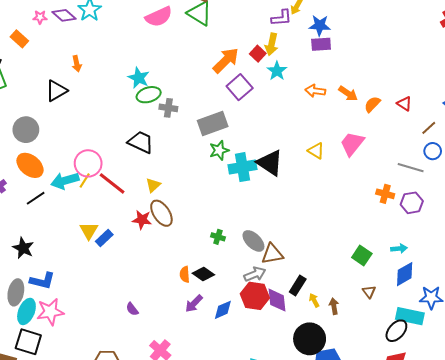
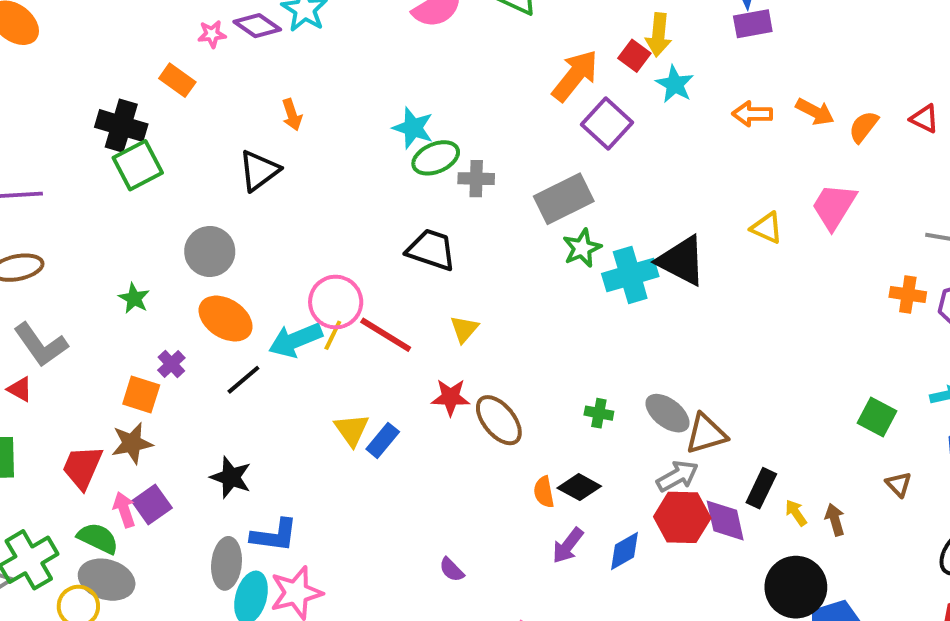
brown ellipse: (161, 213) -> (499, 420), moved

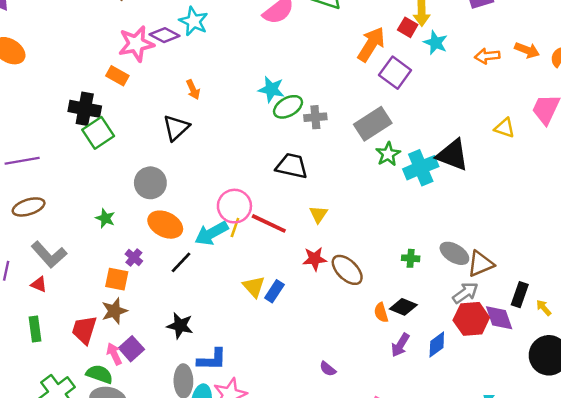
pink star: (212, 34) -> (136, 44), size x2.0

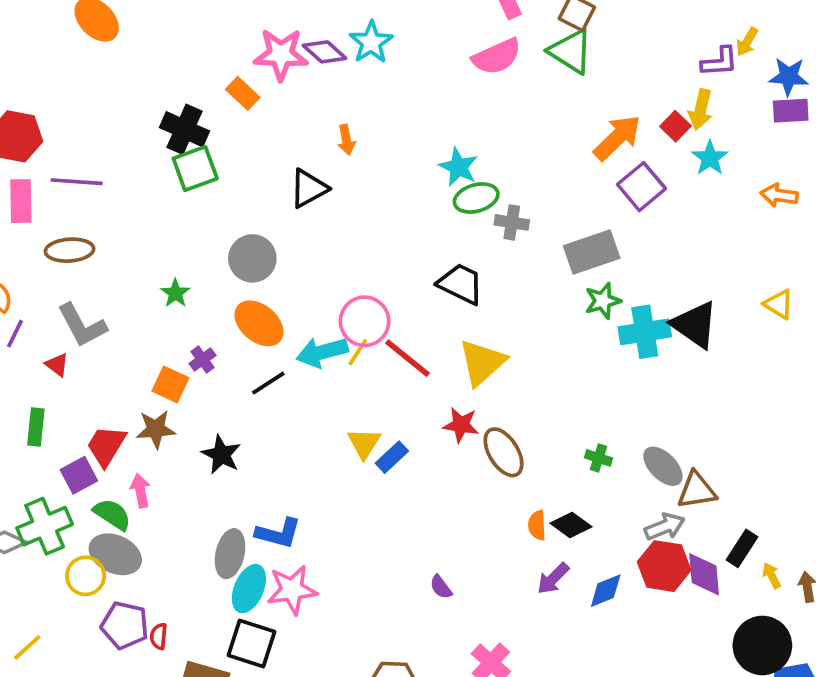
yellow triangle: (318, 214) -> (482, 362), size x1.8
black star: (180, 326) -> (221, 455), moved
purple square: (131, 349) -> (79, 475), moved

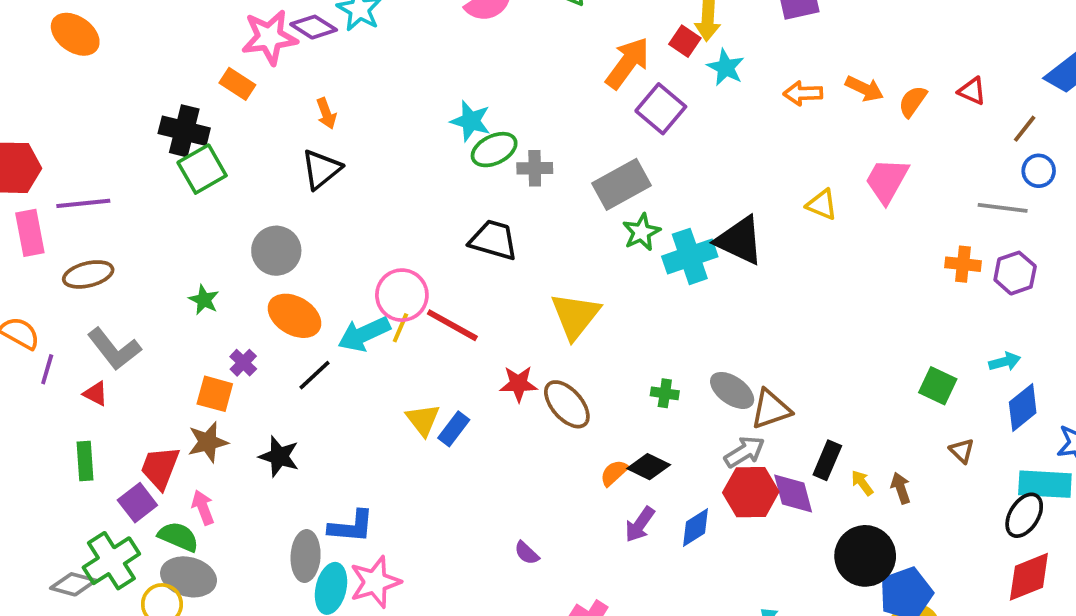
orange arrow: (346, 140) -> (326, 113), moved
yellow triangle: (482, 362) -> (575, 316), moved
orange semicircle: (537, 525) -> (614, 473), turned 60

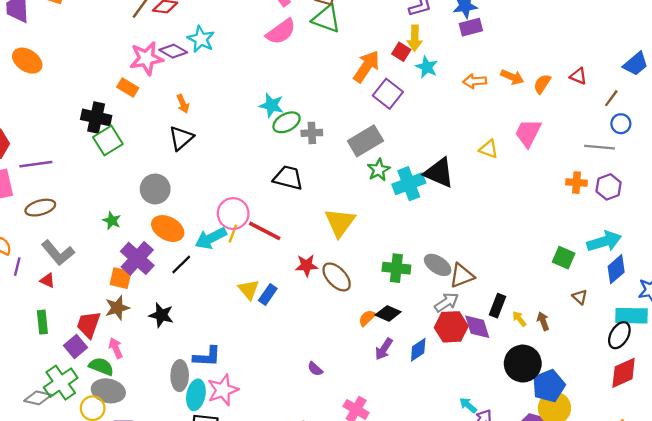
cyan arrow: (1005, 362) -> (604, 241), size x1.8
purple cross: (243, 363) -> (137, 258), size x2.0
green cross: (665, 393) -> (396, 268), size x1.6

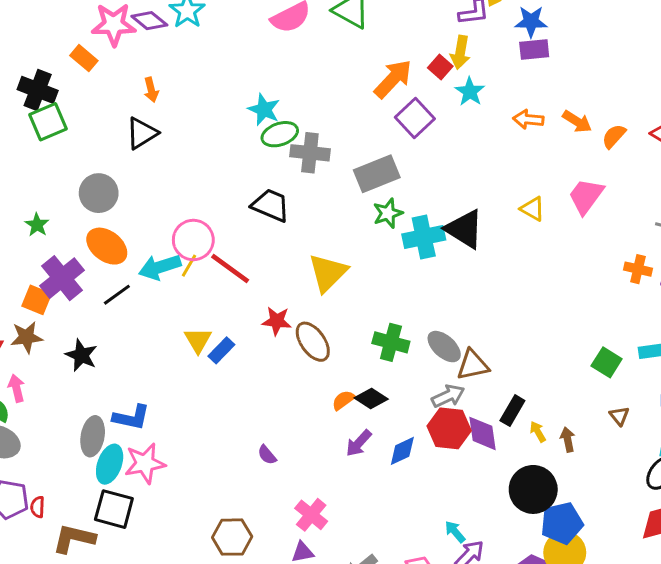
gray cross: (312, 133) -> (310, 153), size x1.4

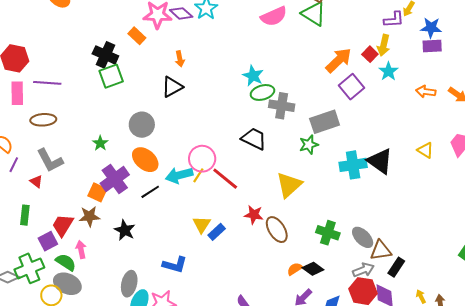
green star: (388, 213) -> (309, 145), moved
black rectangle: (512, 411) -> (396, 267), moved
blue L-shape: (131, 417) -> (175, 265), moved

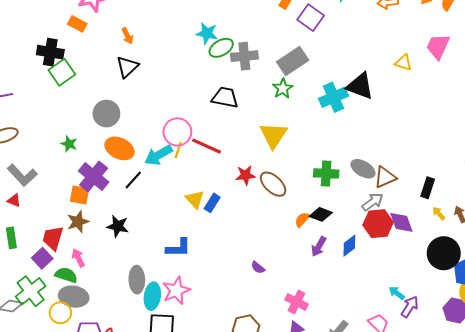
black rectangle: (396, 267) -> (428, 188), moved

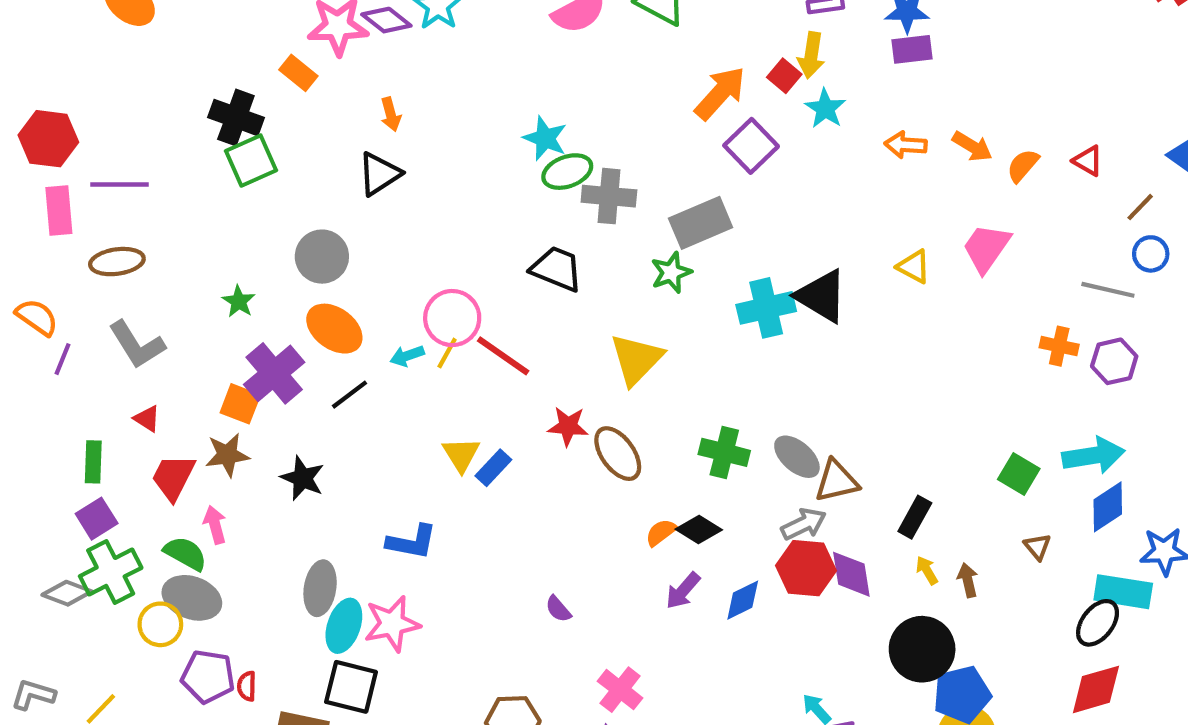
cyan arrow: (158, 155) -> (407, 356), size x0.6
red triangle: (14, 200) -> (147, 419), moved
purple square: (42, 258) -> (97, 519), moved

